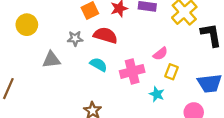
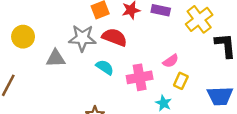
yellow circle: (27, 25) -> (23, 37), moved
gray star: (75, 38) -> (82, 38), size x1.6

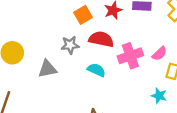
gray star: (82, 38) -> (70, 45), size x0.7
pink cross: (140, 77) -> (130, 56), moved

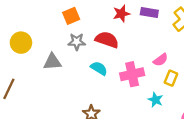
orange square: (83, 15) -> (71, 16), moved
pink cross: (130, 56) -> (132, 74), moved

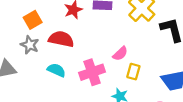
orange square: (71, 16) -> (33, 20), moved
gray star: (77, 42) -> (30, 45), turned 30

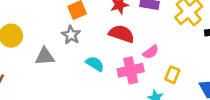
red semicircle: (61, 39) -> (122, 34), moved
pink semicircle: (120, 54) -> (151, 52), moved

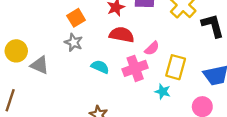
gray triangle: (45, 56) -> (40, 65), moved, turned 36
yellow rectangle: (172, 75) -> (176, 67), size x1.5

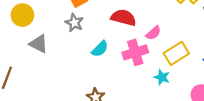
yellow circle: (16, 51) -> (22, 15), moved
cyan semicircle: (100, 67) -> (100, 49), turned 108
yellow rectangle: (176, 67) -> (176, 53), turned 40

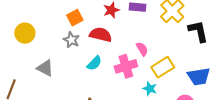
red semicircle: (123, 18) -> (101, 35), moved
pink semicircle: (153, 33) -> (142, 49), turned -80
gray triangle: (39, 44) -> (45, 68), moved

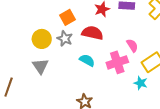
yellow circle: (25, 33) -> (42, 39), moved
cyan semicircle: (94, 63) -> (87, 60), turned -105
gray triangle: (45, 68) -> (40, 66), turned 30

